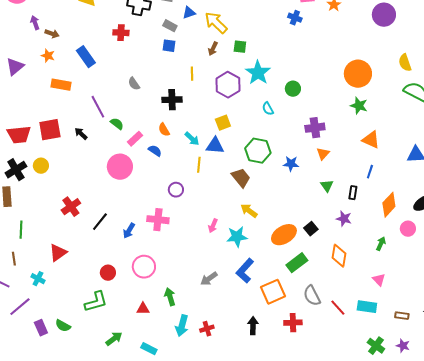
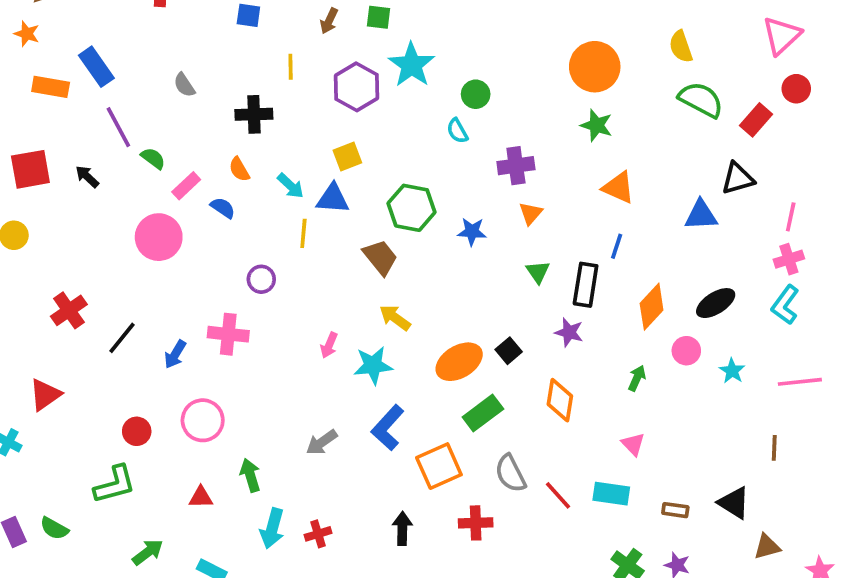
blue rectangle: (86, 57) -> (96, 67), moved
cyan semicircle: (268, 109) -> (457, 131), moved
black rectangle: (353, 193) -> (586, 285), size x1.6

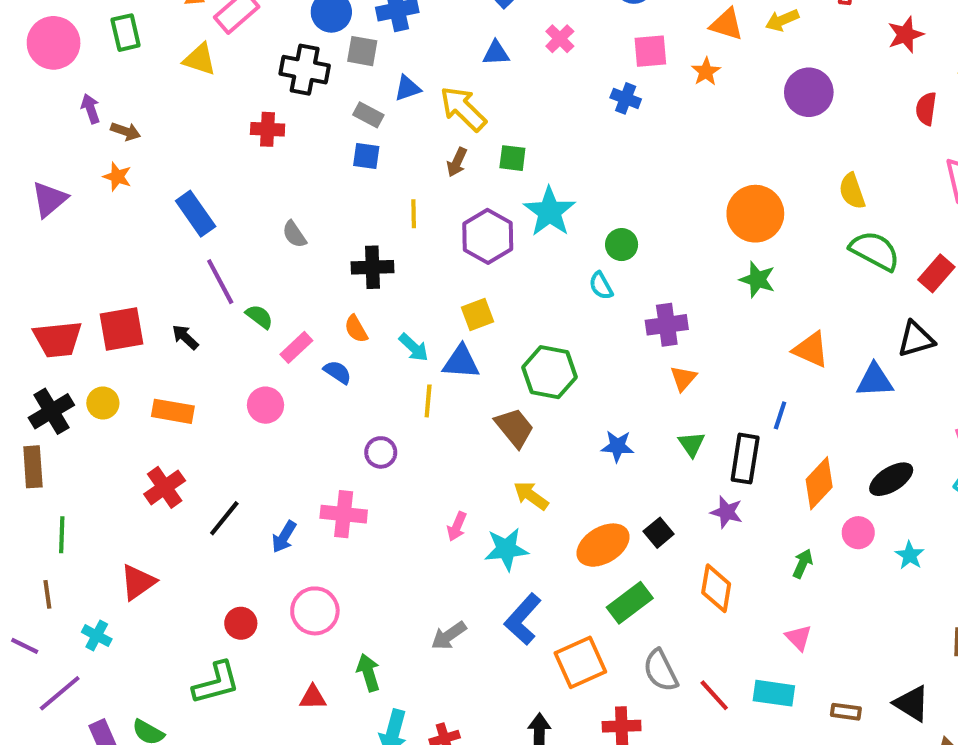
orange rectangle: (51, 87) -> (173, 411), moved
orange triangle: (619, 188) -> (811, 350), moved
blue star: (472, 232) -> (617, 446), moved
pink circle: (159, 237) -> (265, 405), size x0.7

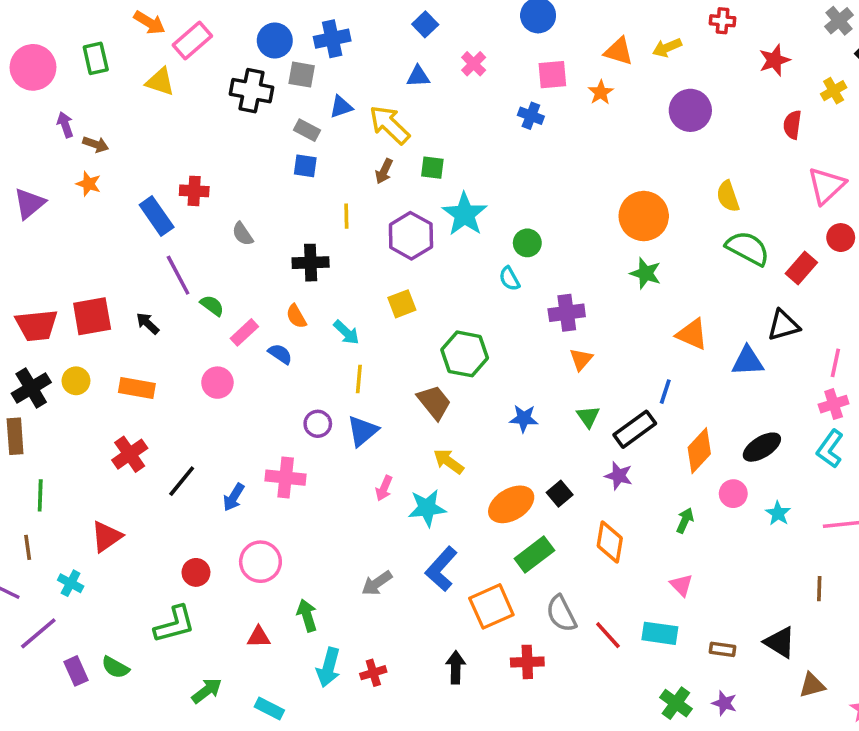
red cross: (268, 129) -> (194, 191), moved
blue triangle: (461, 362) -> (363, 431), moved, turned -44
black rectangle: (745, 459) -> (635, 429), turned 45

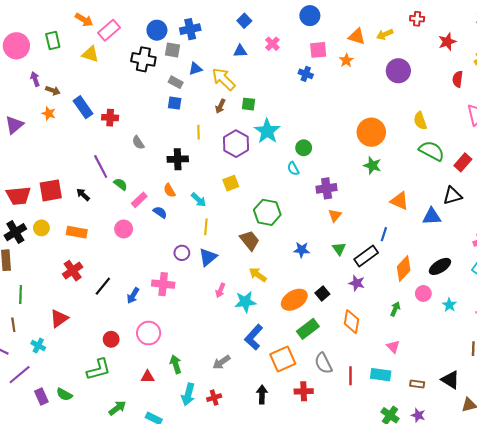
blue rectangle: (157, 216) -> (83, 107), moved
gray arrow: (377, 583) -> (221, 362), moved
red line: (608, 635) -> (350, 376), turned 42

